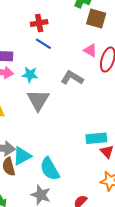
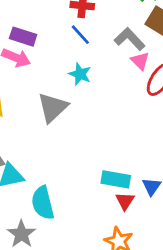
cyan star: (30, 75) -> (80, 74), moved
gray L-shape: (72, 78) -> (130, 39), moved

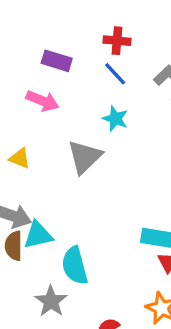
purple rectangle: (23, 37) -> (57, 61), moved

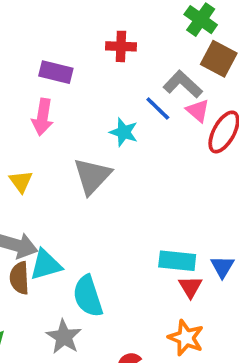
blue line: (115, 74) -> (158, 108), moved
pink arrow: (42, 101) -> (43, 117), turned 80
yellow triangle: (20, 158) -> (21, 181), turned 35

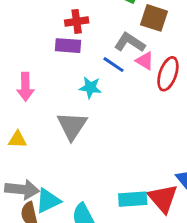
purple rectangle: (56, 72) -> (68, 46), moved
yellow triangle: (21, 181) -> (17, 140), turned -42
cyan rectangle: (177, 261) -> (133, 199), moved
red triangle: (190, 287) -> (163, 198), size x1.6

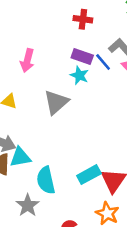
purple rectangle: (68, 46) -> (82, 57), moved
cyan rectangle: (133, 199) -> (89, 175), turned -40

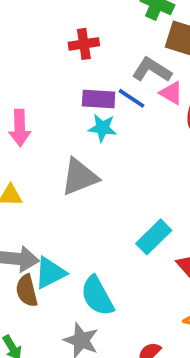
gray triangle: (56, 102) -> (80, 177), turned 36
cyan rectangle: (89, 175) -> (154, 237), moved

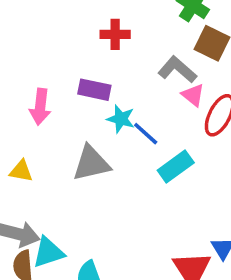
blue line: (132, 98) -> (146, 134), moved
purple rectangle: (99, 99) -> (94, 90), moved
cyan rectangle: (154, 237) -> (176, 167), moved

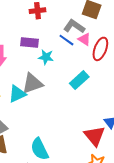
blue line: (146, 134) -> (66, 40), moved
cyan triangle: (48, 252) -> (17, 94), moved

